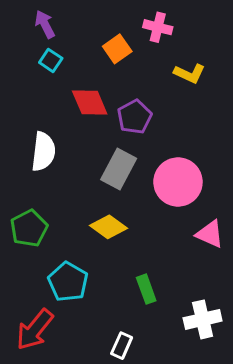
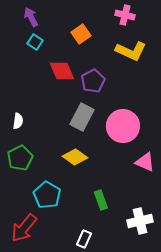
pink cross: (158, 27) -> (125, 15), moved
yellow L-shape: (190, 73) -> (131, 51), size x1.4
white semicircle: (43, 152) -> (18, 121), moved, size x0.6

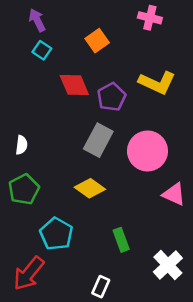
yellow L-shape: (131, 51) -> (157, 83), moved
white cross: (140, 221) -> (168, 265), turned -30

